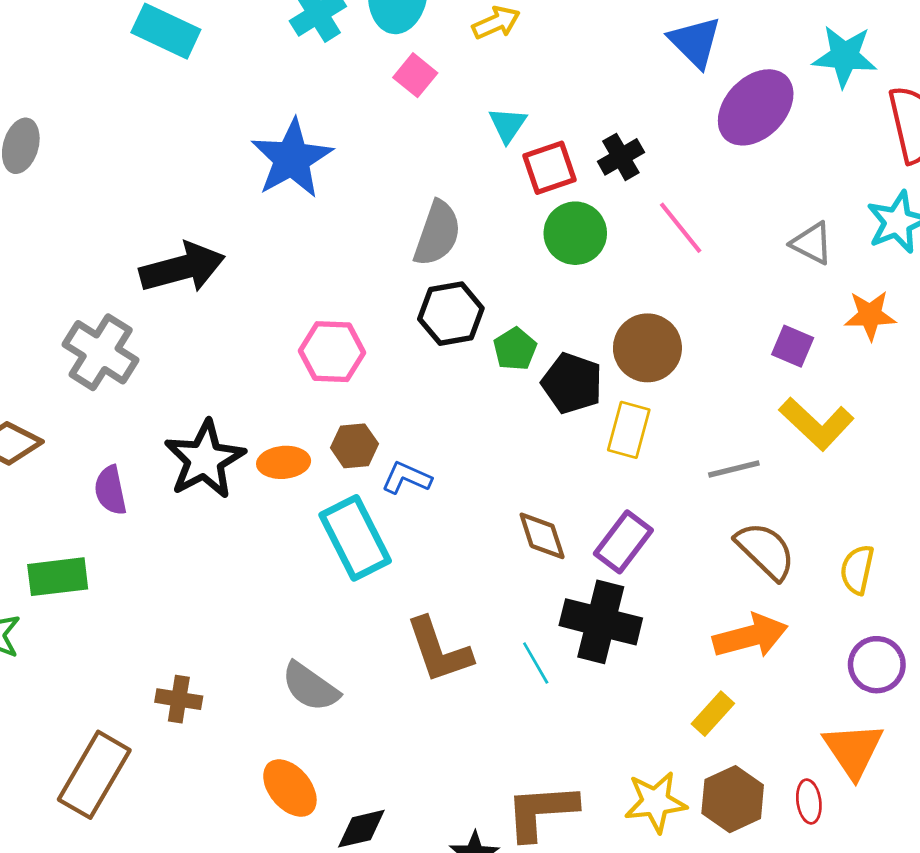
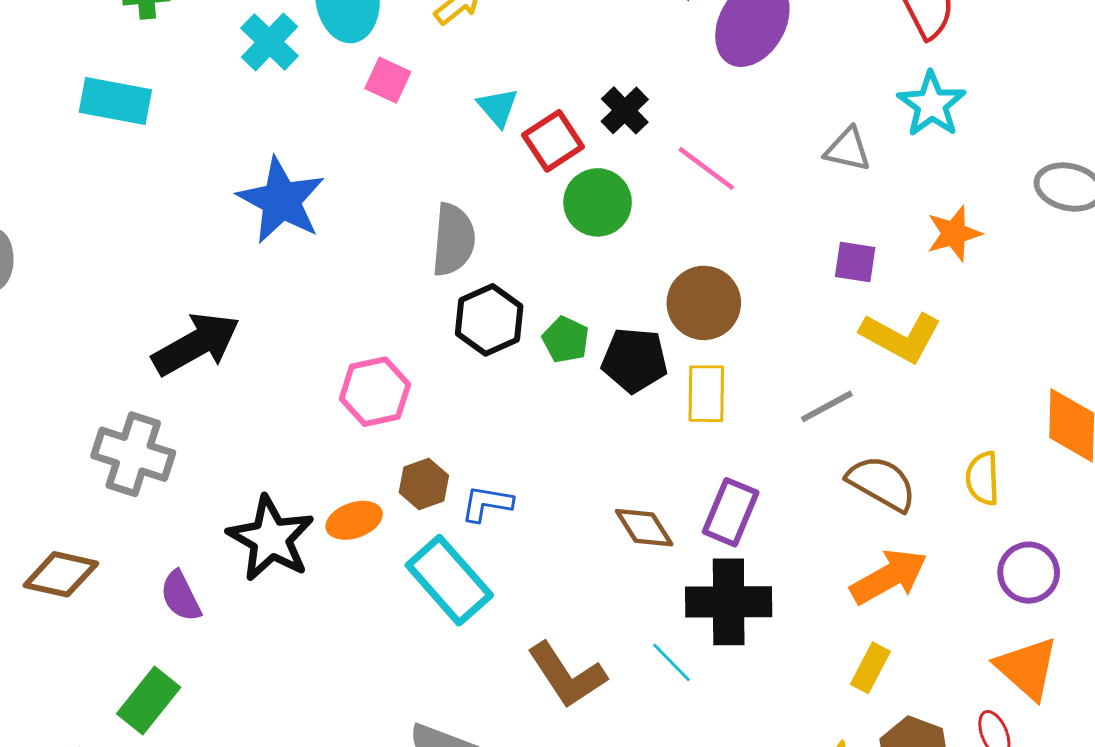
orange star: (870, 315) -> (954, 233), moved
green rectangle: (58, 577) -> (149, 700), turned -30

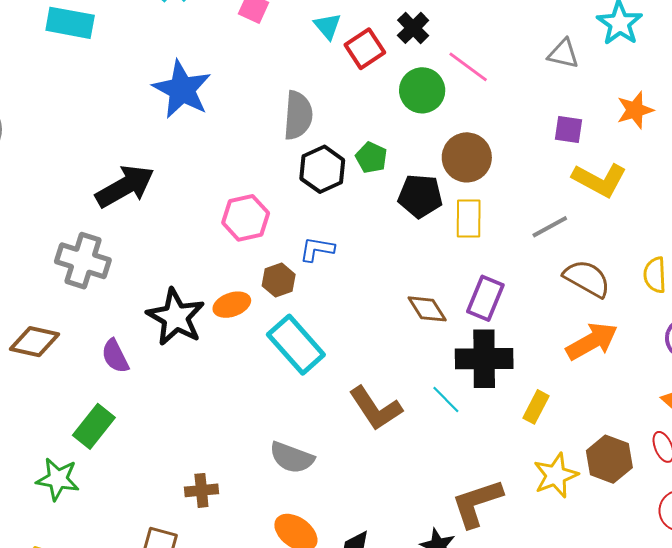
green circle: (598, 202) -> (422, 90), moved
green pentagon: (566, 340) -> (371, 158), moved
blue L-shape: (487, 504) -> (317, 249), moved
yellow rectangle: (870, 668) -> (536, 407), moved

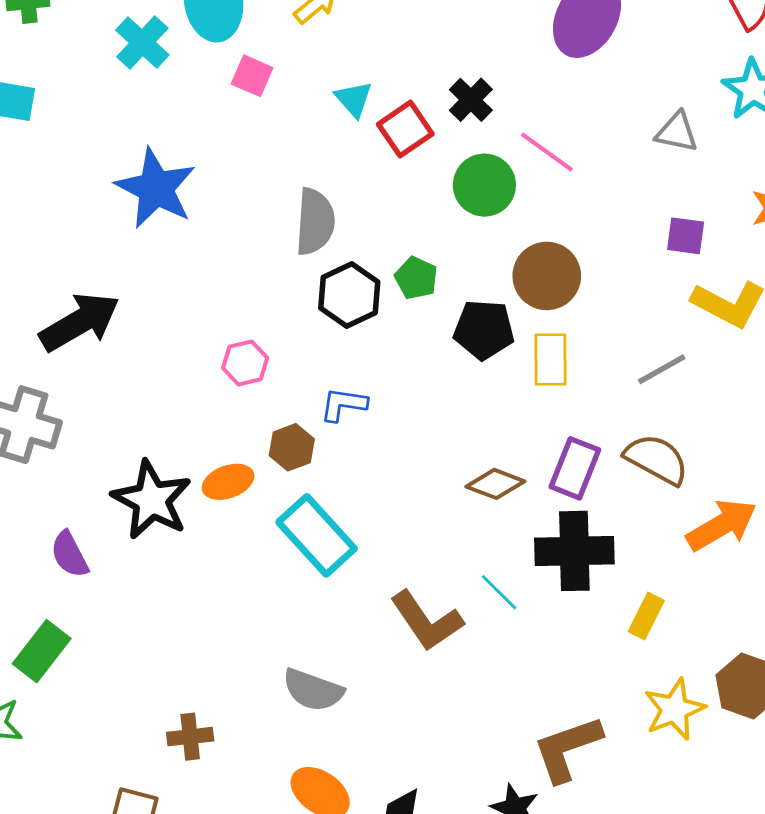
pink hexagon: (246, 218) -> (245, 363), size x0.7
brown semicircle: (587, 278) -> (656, 459), moved
brown diamond: (427, 309) -> (495, 484), turned -36
cyan line: (446, 400) -> (499, 592), moved

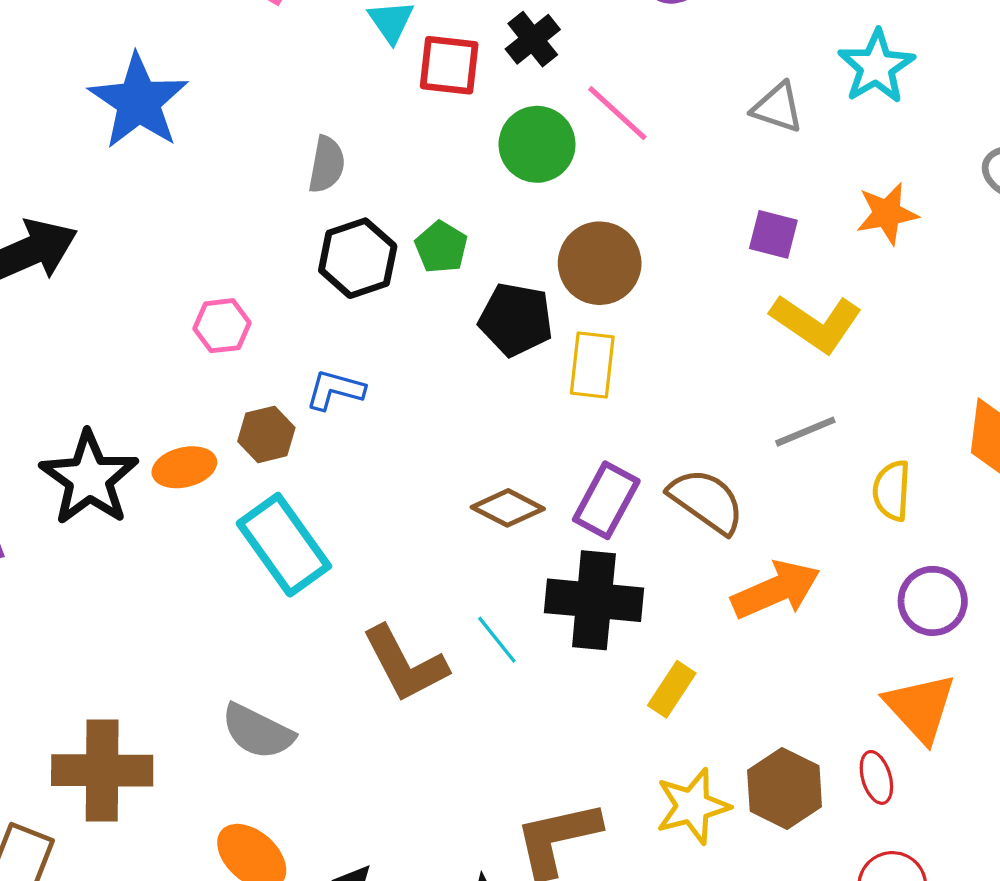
red square: (405, 129) -> (449, 65), turned 34
gray semicircle: (315, 222) -> (327, 165), size x0.7
gray line: (662, 369) -> (805, 432), moved
brown cross: (190, 737) -> (102, 770), size x1.8

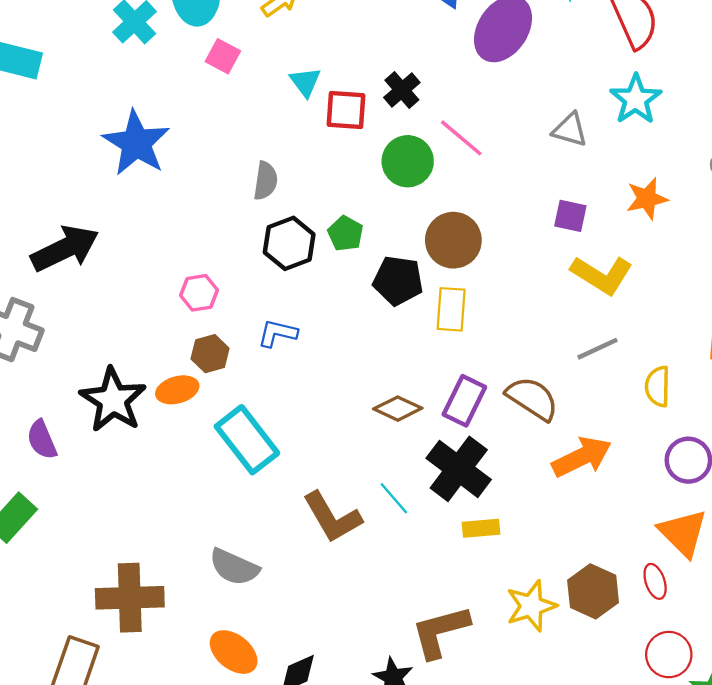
brown hexagon: (266, 434) -> (210, 354), moved
black cross: (594, 600) -> (459, 469), turned 34
yellow rectangle: (672, 689) -> (481, 528), moved, turned 54

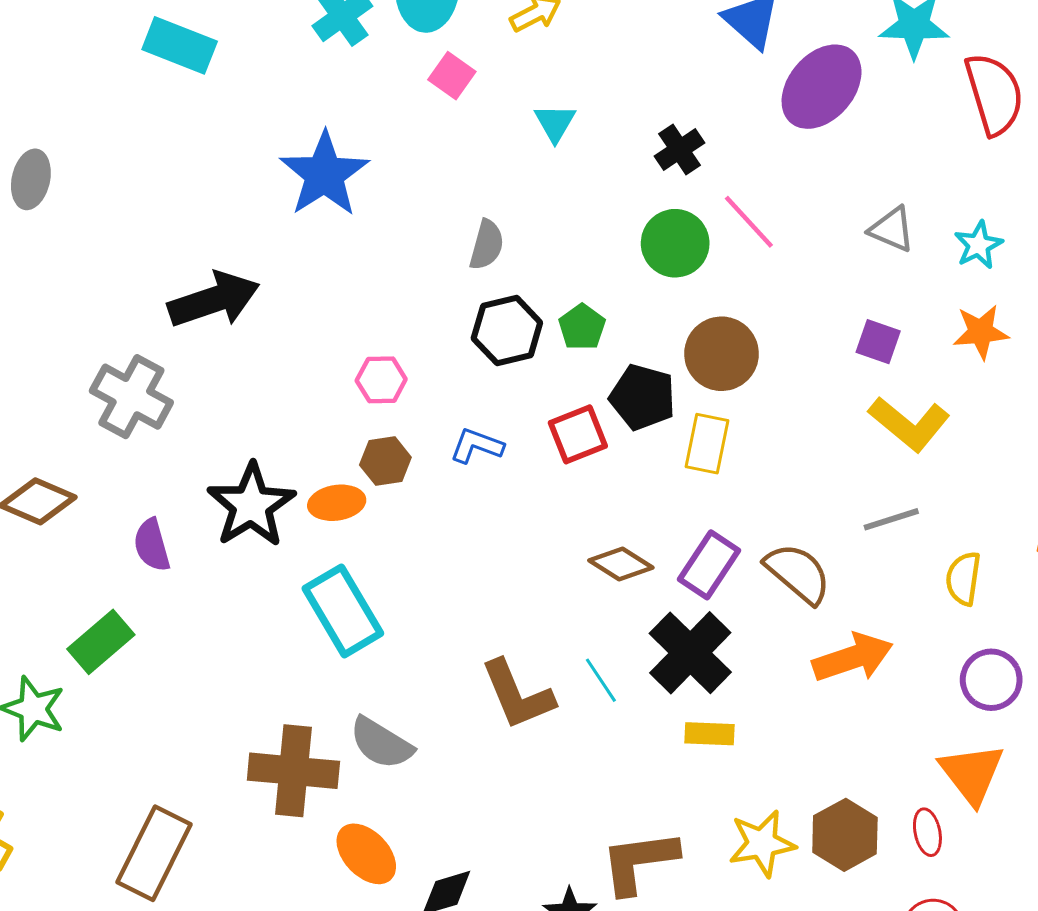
cyan star: (636, 99) -> (978, 245), moved, size x0.7
red square: (346, 110) -> (578, 434), moved, turned -33
cyan rectangle: (247, 440) -> (343, 611), moved
brown cross: (130, 598) -> (293, 771), moved

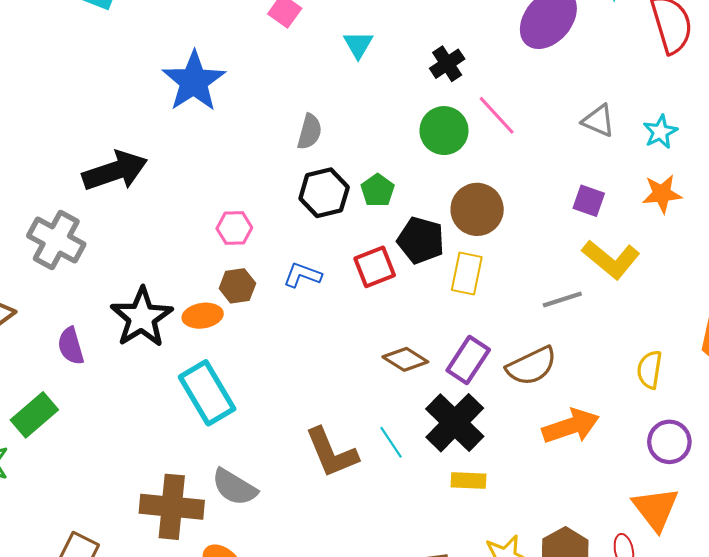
gray line: (891, 519) -> (562, 300), moved
brown semicircle: (798, 573) -> (532, 366), turned 114

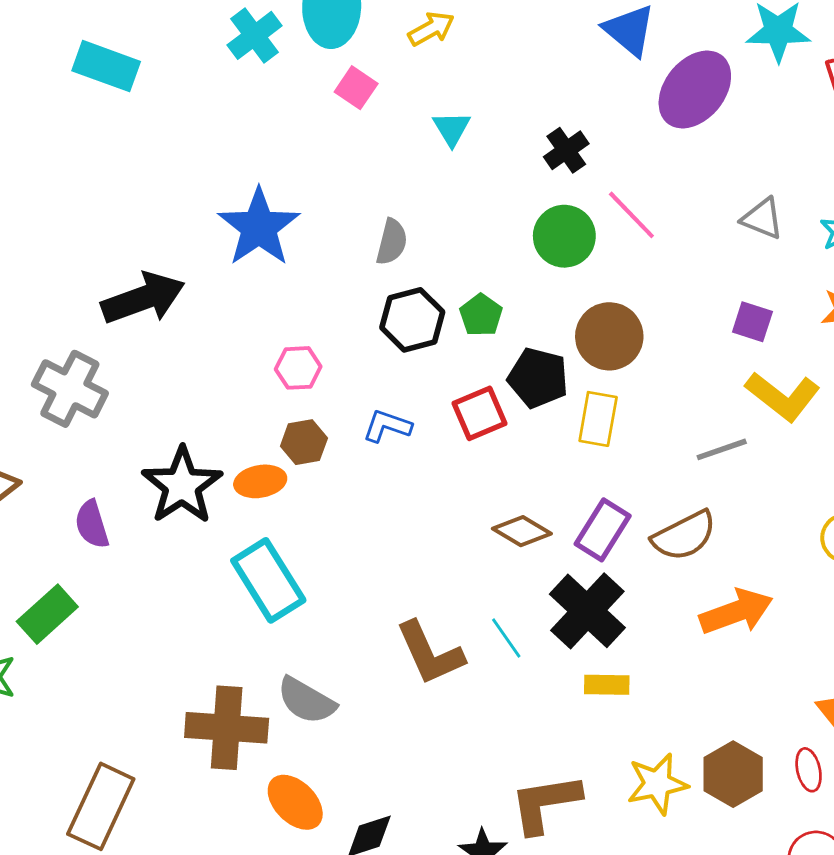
blue star: (194, 81) -> (259, 227), moved

